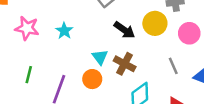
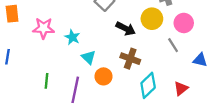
pink star: (27, 28) -> (44, 28), moved
cyan triangle: (100, 57) -> (89, 57), moved
gray line: (173, 66) -> (173, 45), moved

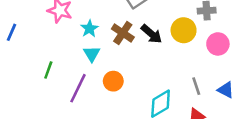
gray line: (173, 45) -> (196, 86), moved
cyan triangle: (89, 57) -> (92, 54), moved
brown cross: (130, 59) -> (123, 33), moved

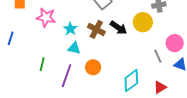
pink circle: (218, 44) -> (175, 43), moved
cyan triangle: (92, 54) -> (74, 48), turned -40
gray line: (196, 86) -> (158, 56), moved

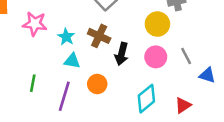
black arrow: (118, 28) -> (122, 54), moved, turned 72
pink circle: (175, 43) -> (156, 57), moved
gray line: (158, 56) -> (186, 56), moved

